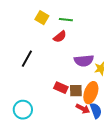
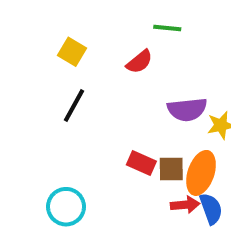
yellow square: (42, 18) -> (72, 52), moved
green line: (66, 20) -> (167, 28), moved
red arrow: (83, 109) -> (185, 205), turned -32

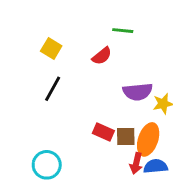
red arrow: (185, 205) -> (136, 163), turned 108
blue semicircle: (211, 209) -> (156, 166), turned -75

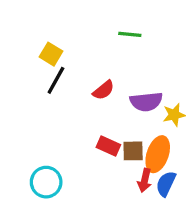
red semicircle: (102, 56) -> (104, 90), moved
black line: (53, 89) -> (56, 80), moved
blue semicircle: (156, 166) -> (166, 184), turned -60

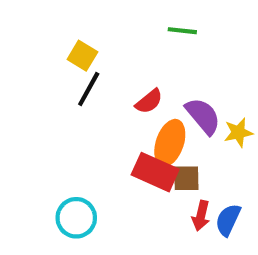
purple semicircle: (146, 102) -> (203, 116), turned -124
red rectangle: (108, 146) -> (155, 172), size x1.5
orange ellipse: (158, 154) -> (170, 143), moved

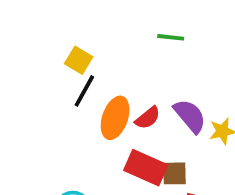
red semicircle: (149, 101) -> (148, 118), moved
orange ellipse: (170, 143) -> (115, 118), moved

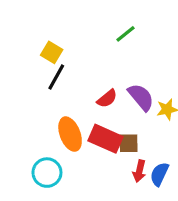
green line: (171, 37) -> (126, 34), turned -45
orange ellipse: (115, 118) -> (70, 134), moved, turned -40

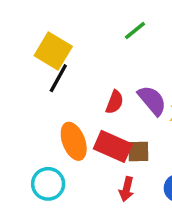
yellow square: (52, 52) -> (53, 51), size x1.5
red semicircle: (107, 99) -> (115, 102), turned -30
red arrow: (139, 171) -> (126, 189), moved

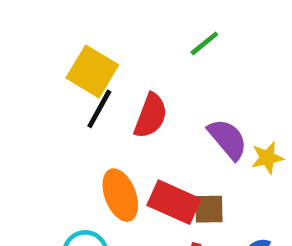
red semicircle: (115, 102) -> (151, 116), moved, size x1.4

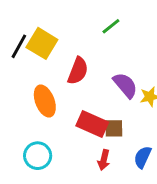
black line: (99, 109) -> (19, 46), moved
orange ellipse: (120, 195) -> (45, 101), moved

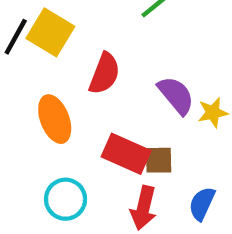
cyan circle: (38, 156) -> (66, 199), moved
red arrow: (104, 160) -> (143, 208), size x1.4

